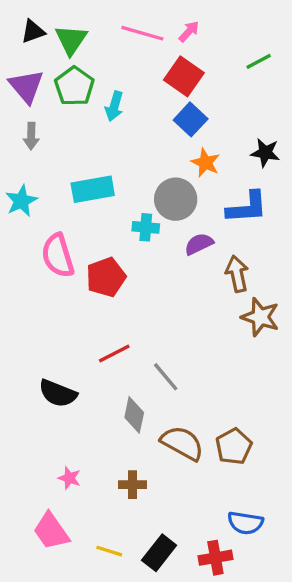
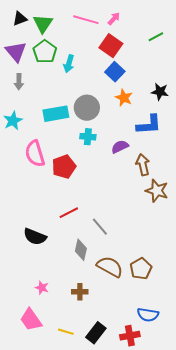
gray circle: (176, 199) -> (87, 108), moved

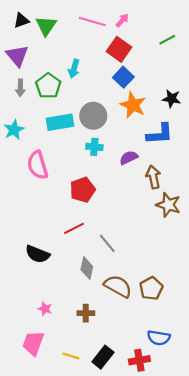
green pentagon: (45, 52) -> (48, 86), moved
orange star: (124, 98) -> (133, 105), size x1.4
red pentagon: (64, 167) -> (83, 190), moved
pink trapezoid: (31, 320) -> (33, 343), turned 55

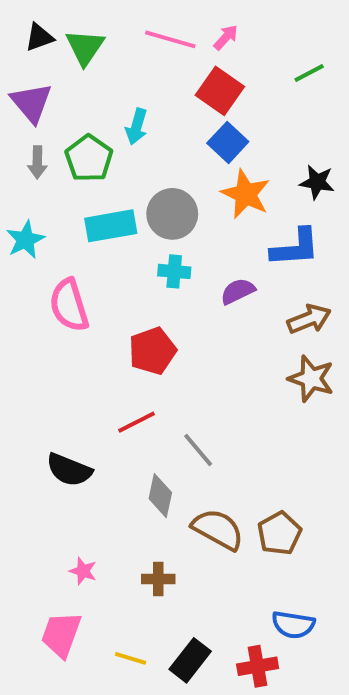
brown arrow: (153, 177) -> (309, 319), moved, turned 80

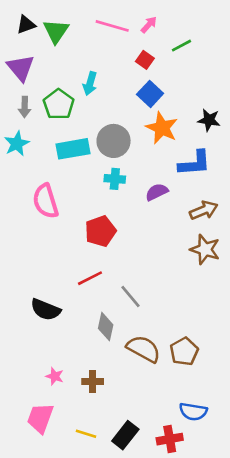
green line: (309, 73) -> (181, 46), moved
red square: (220, 91) -> (145, 60), size x0.6
cyan star: (25, 240) -> (17, 144), moved
brown cross: (158, 579) -> (93, 381), moved

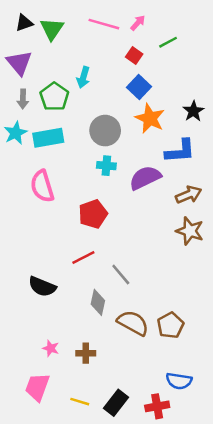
black star: (209, 120) -> (193, 111), turned 30
cyan rectangle: (73, 149) -> (48, 138), moved
purple semicircle: (157, 192) -> (145, 178), size x1.5

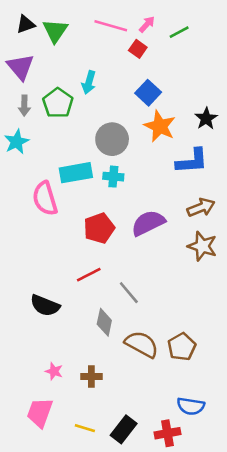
green line: (168, 42) -> (179, 32), moved
red square: (134, 56) -> (138, 49), moved
cyan rectangle: (48, 138) -> (76, 173), moved
purple semicircle: (145, 178) -> (148, 223), moved

